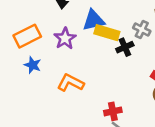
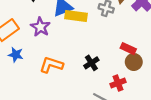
black cross: (125, 47) -> (91, 63), moved
red cross: (113, 111) -> (118, 83), moved

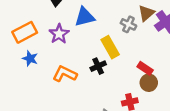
yellow rectangle: (76, 16) -> (110, 47), moved, turned 45
black cross: (91, 63) -> (98, 66), moved

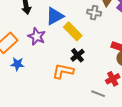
yellow rectangle: (110, 47) -> (73, 31), moved
orange L-shape: (65, 74) -> (63, 71), moved

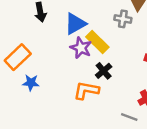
purple star: (37, 36) -> (81, 48), moved

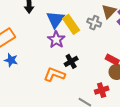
blue triangle: (75, 24) -> (55, 19), turned -36
yellow rectangle: (97, 42) -> (71, 24), moved

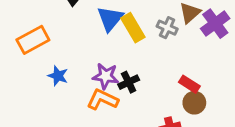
purple star: (56, 40) -> (106, 76), moved, turned -30
blue star: (11, 60) -> (58, 76), moved

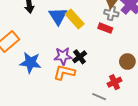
gray cross: (167, 28) -> (111, 13), moved
blue star: (58, 76) -> (30, 63), size x1.5
red rectangle: (189, 84) -> (105, 28), moved

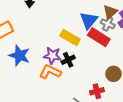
blue triangle: (58, 16) -> (89, 20), moved
yellow rectangle: (75, 19) -> (70, 37), moved, turned -30
red rectangle: (105, 28) -> (99, 37), size x1.5

